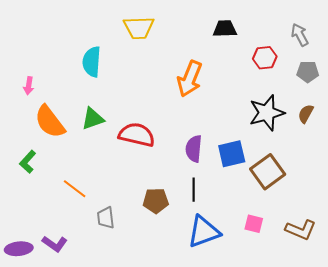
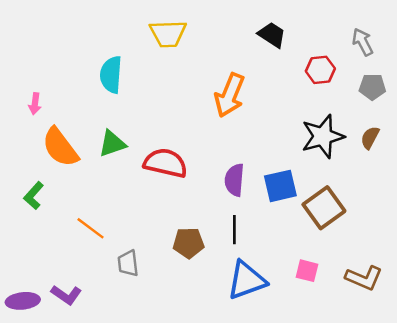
black trapezoid: (225, 29) -> (272, 35), turned 35

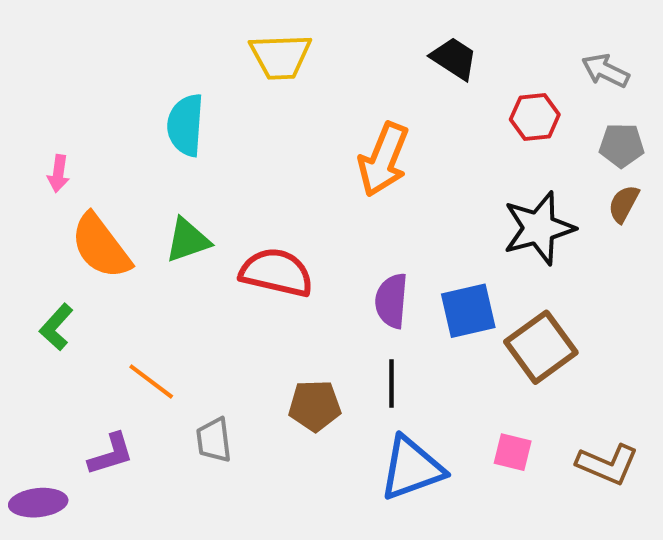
gray arrow: (363, 42) -> (605, 71), turned -36
brown semicircle: (370, 138) -> (624, 204), moved
purple L-shape: (66, 295) -> (111, 454), moved, turned -52

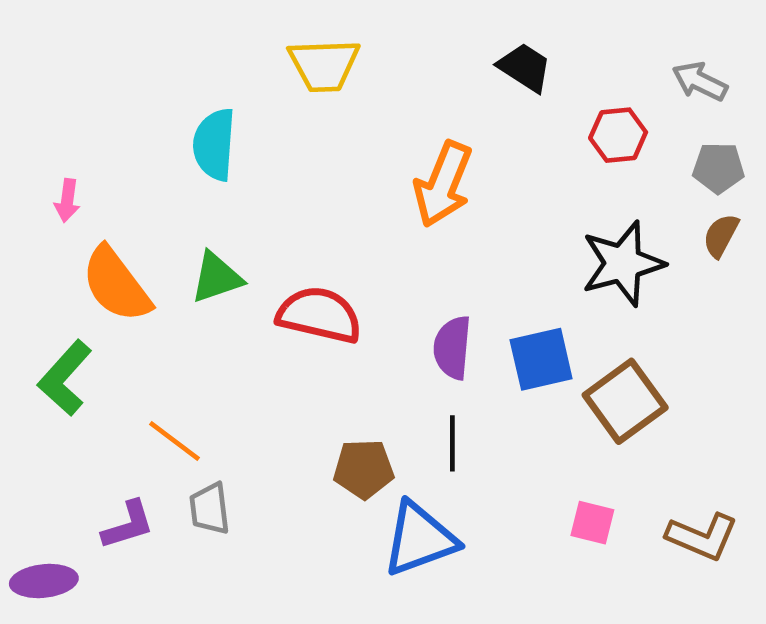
green L-shape: (56, 327) -> (65, 378), size x1.4
gray trapezoid: (214, 440) -> (210, 509), moved
blue triangle: (412, 468) -> (420, 539), moved

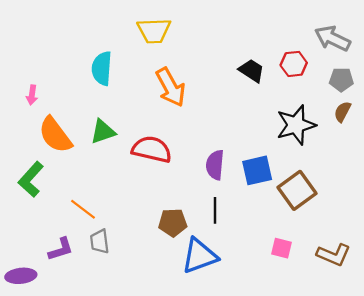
black trapezoid: (525, 67) -> (252, 71), moved
gray arrow: (700, 81) -> (333, 38), size x1.4
orange arrow: (443, 184) -> (171, 87), moved, turned -51

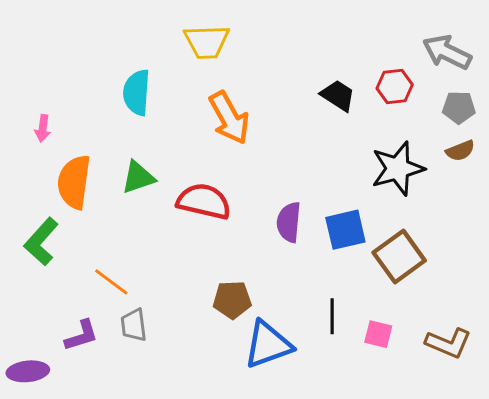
brown semicircle: (343, 112) -> (460, 151), turned -140
orange semicircle: (55, 135) -> (74, 182), turned 45
black line: (215, 210) -> (332, 316), moved

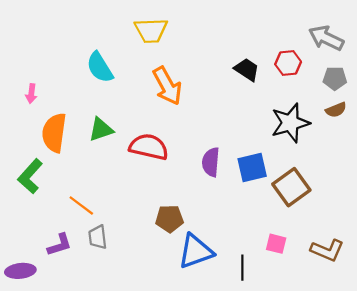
cyan semicircle: (137, 92) -> (100, 67), turned -36
black line: (332, 316) -> (242, 268), moved

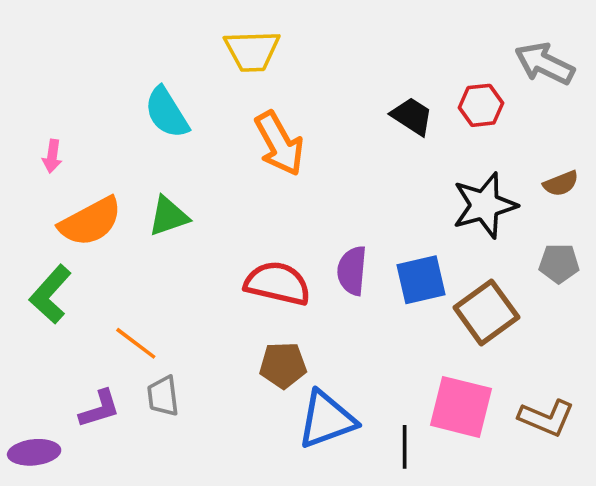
gray pentagon: (335, 78) -> (559, 263), moved
orange semicircle: (54, 133) -> (90, 222), turned -126
red semicircle: (149, 147) -> (277, 283), moved
pink square: (276, 244) -> (461, 407), size x1.8

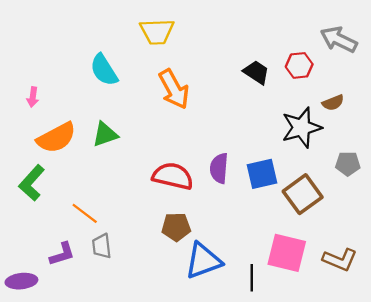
brown semicircle: (561, 183) -> (333, 103), moved

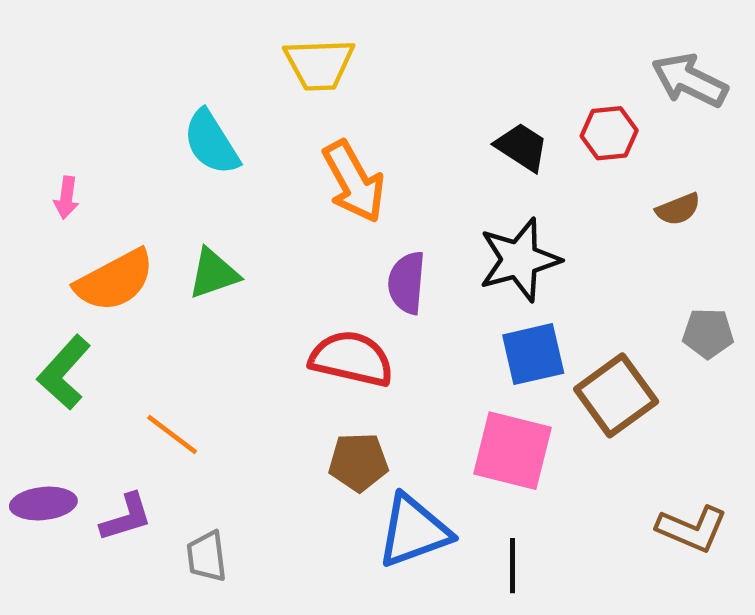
black star: (301, 128) -> (519, 260), moved
purple semicircle: (219, 168) -> (407, 283), moved
gray trapezoid: (102, 246) -> (207, 556), moved
pink square: (287, 253) -> (513, 451), moved
purple ellipse: (21, 281) -> (43, 504), moved

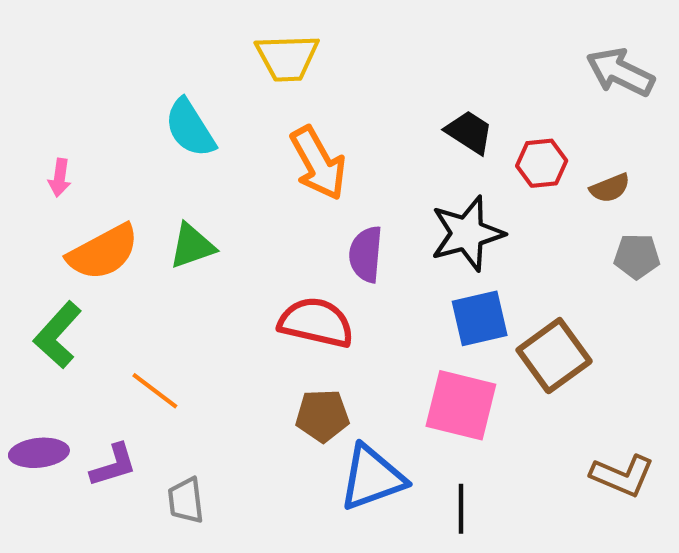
red hexagon: (609, 133) -> (542, 163), moved
gray pentagon: (708, 333) -> (637, 256), moved

